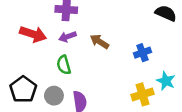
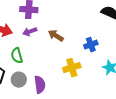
green semicircle: (64, 65) -> (17, 56), moved
yellow cross: (142, 94) -> (72, 68), moved

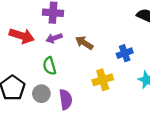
green semicircle: (17, 56) -> (49, 66), moved

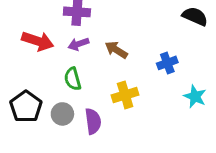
yellow cross: (103, 80) -> (125, 95), moved

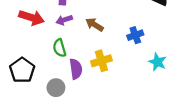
gray circle: (62, 114) -> (56, 88), moved
purple semicircle: (93, 121) -> (76, 69), moved

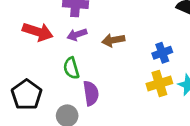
brown arrow: (94, 25) -> (113, 40), turned -42
yellow cross: (101, 61) -> (159, 84), moved

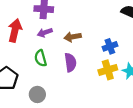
red arrow: (38, 32) -> (15, 30), turned -95
purple semicircle: (91, 93) -> (70, 62), moved

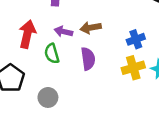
red arrow: (15, 30) -> (27, 34), moved
purple arrow: (45, 33) -> (63, 32), moved, turned 32

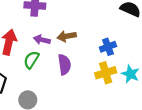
green semicircle: (52, 54) -> (31, 60), turned 48

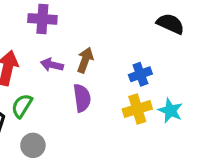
brown arrow: (67, 36) -> (85, 60), turned 120
green semicircle: (31, 60) -> (22, 106), moved

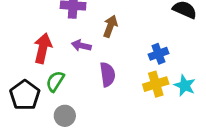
brown arrow: (85, 60) -> (110, 26), moved

